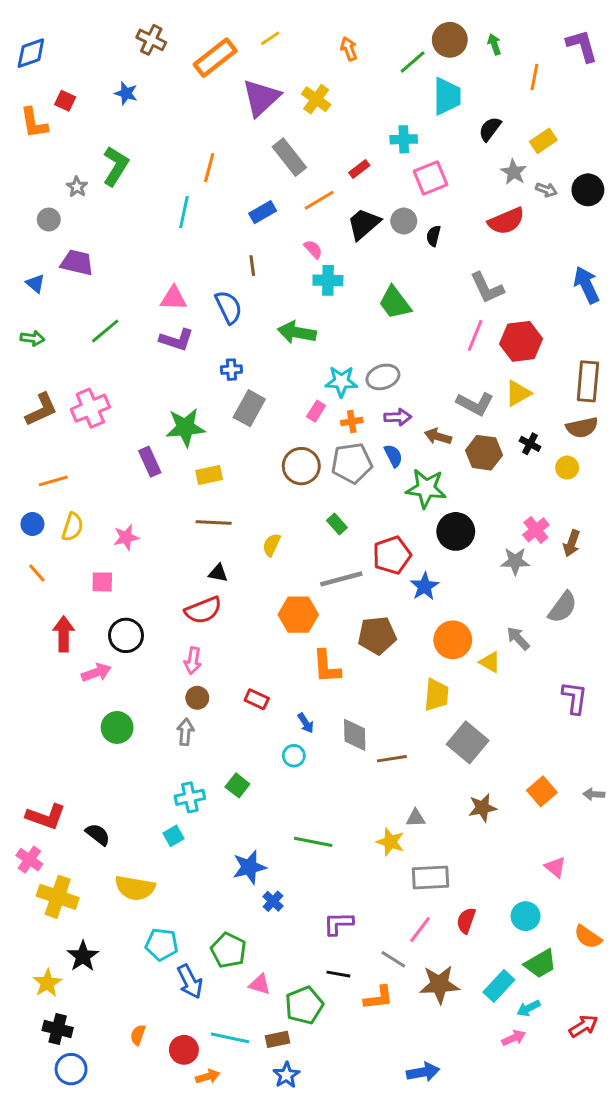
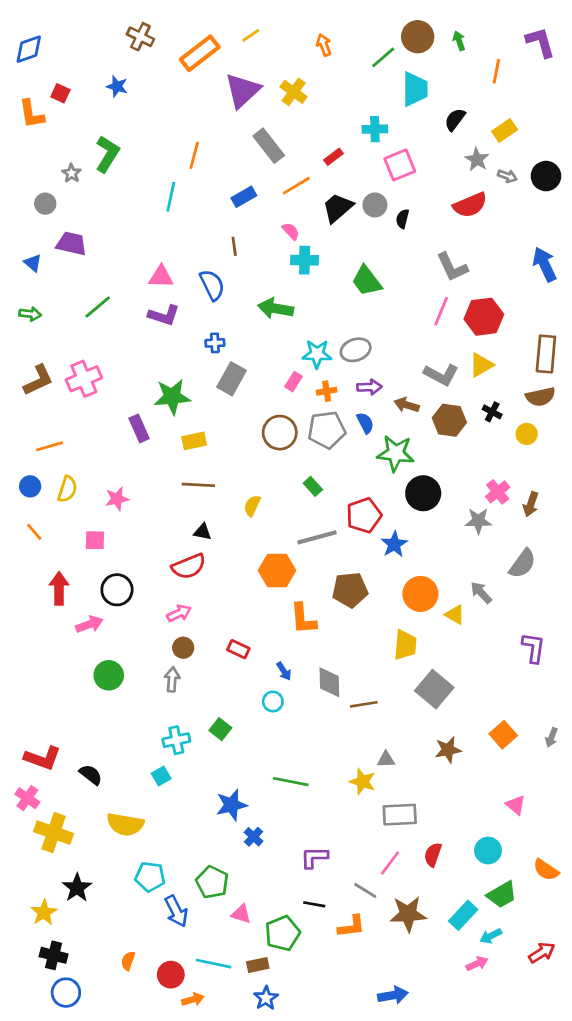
pink arrow: (193, 661) -> (179, 613), turned -125
gray arrow: (594, 794) -> (551, 737), turned -72

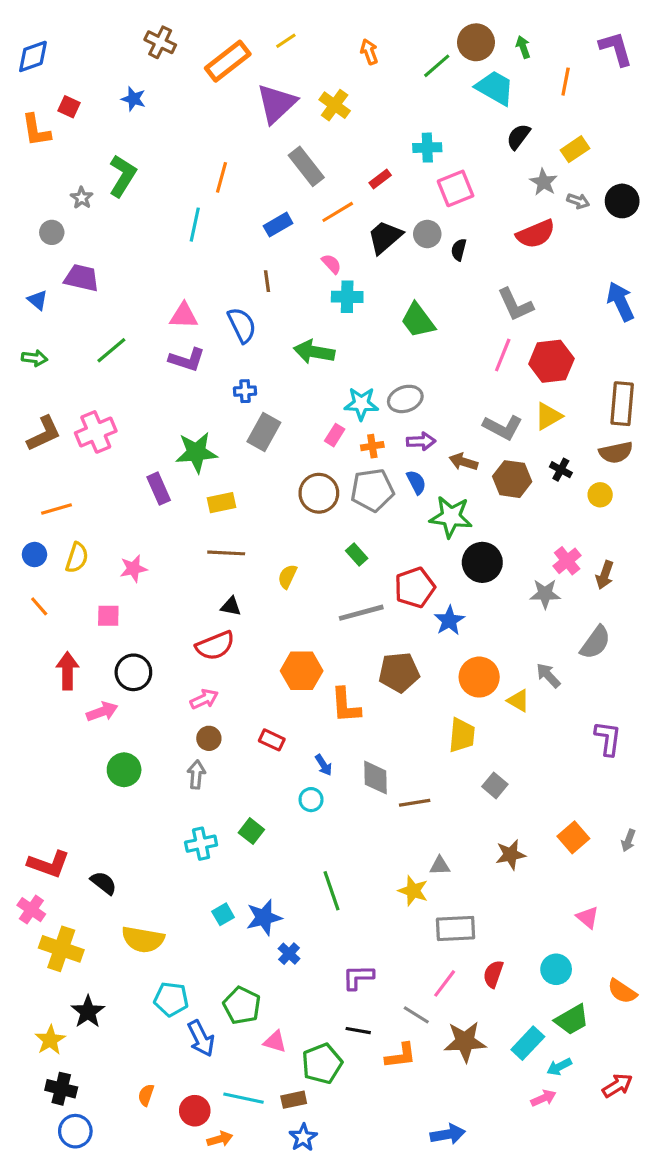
cyan trapezoid: (415, 89) -> (495, 88), moved, turned -60
orange hexagon: (277, 570) -> (302, 671), moved
gray square: (434, 689) -> (495, 785), size x0.6
cyan square: (161, 776) -> (223, 914), moved
green line: (291, 782) -> (331, 891), turned 60

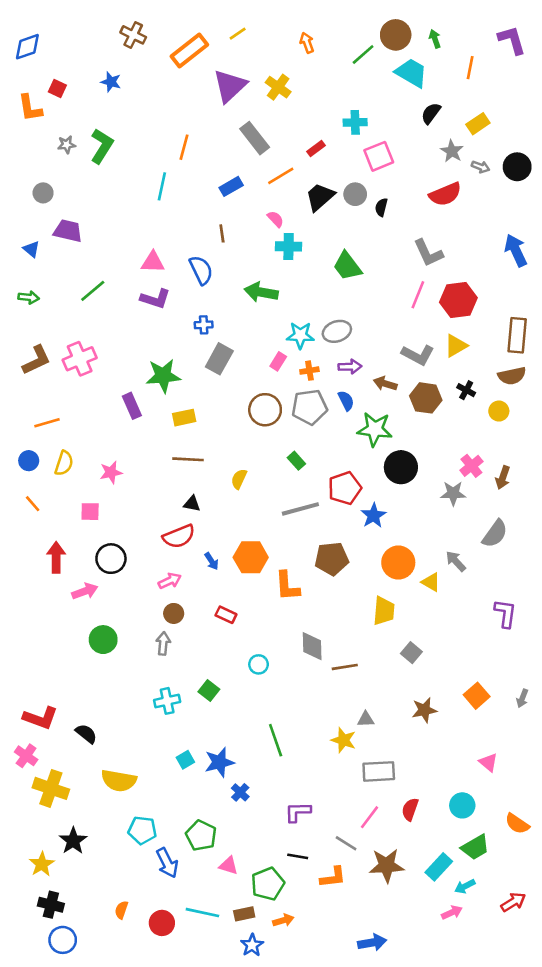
gray star: (82, 198) -> (67, 145), moved, turned 30
blue arrow: (324, 765) -> (212, 561), moved
orange arrow: (220, 1139) -> (283, 920), moved

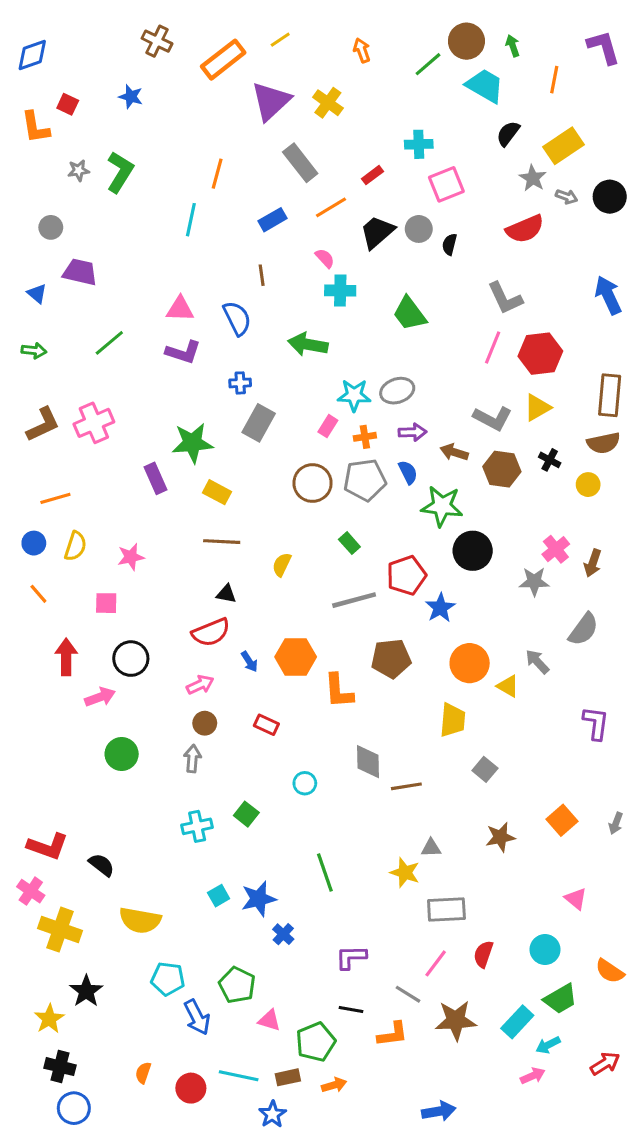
yellow rectangle: (478, 124) -> (563, 146), size x1.4
yellow rectangle: (184, 418) -> (217, 492), turned 40
blue star: (252, 945) -> (272, 1114), moved

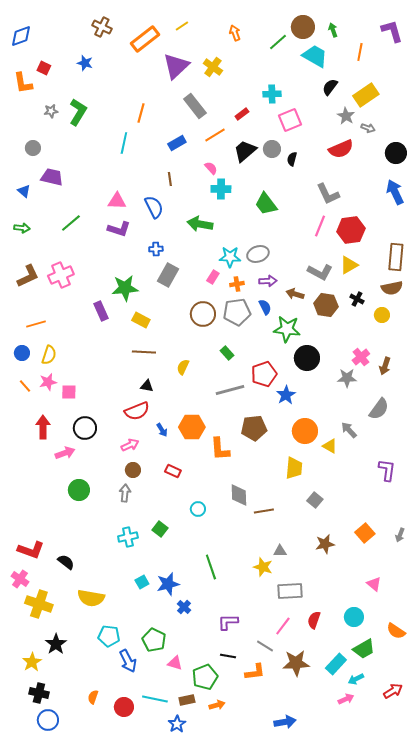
black circle: (610, 197) -> (396, 153), moved
pink star: (131, 557) -> (48, 382), moved

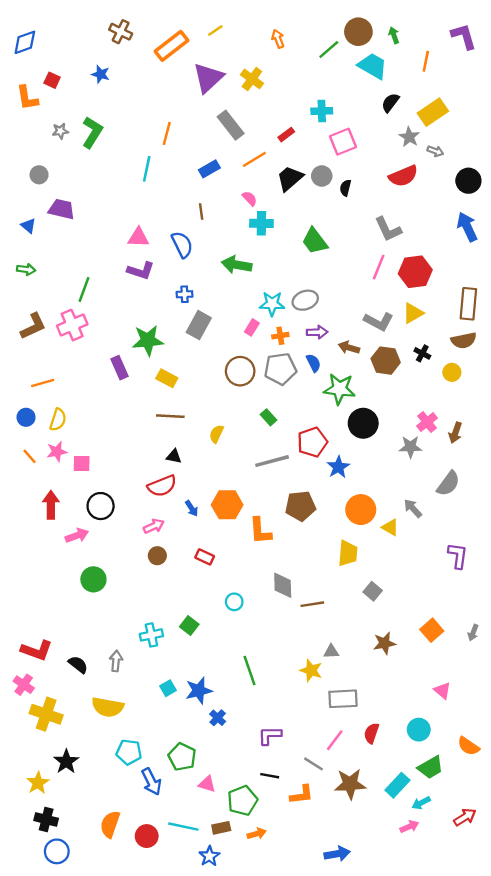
green line: (71, 223) -> (84, 290), moved, turned -30
gray arrow: (125, 493) -> (116, 661), moved
orange semicircle: (93, 697) -> (110, 824), size x1.6

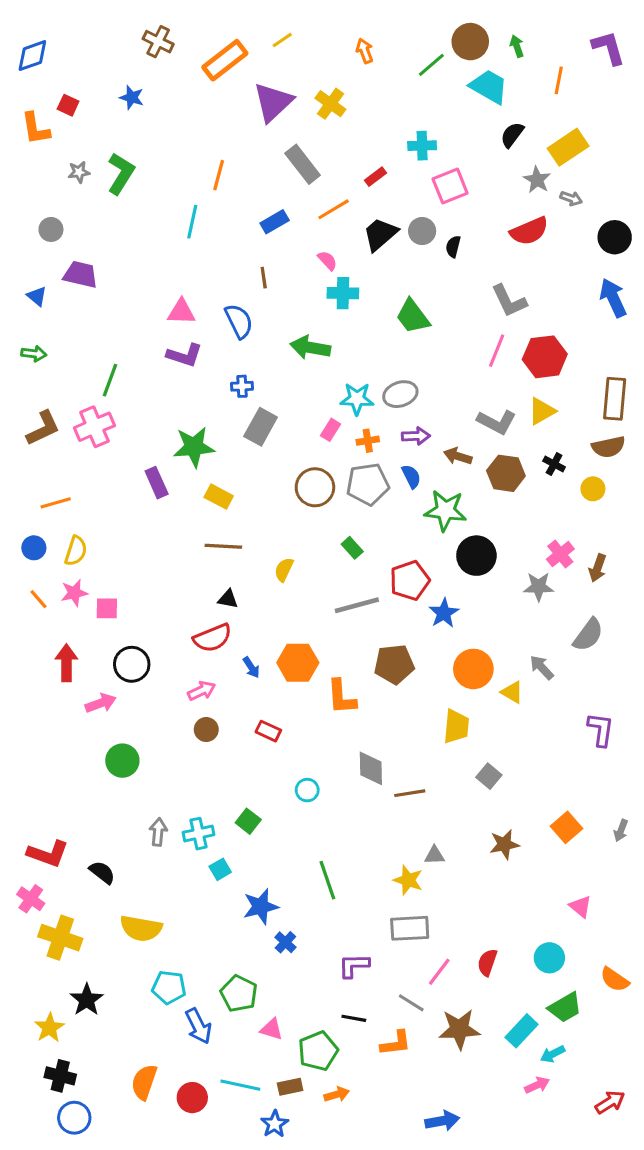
gray arrow: (116, 661) -> (158, 832), moved
cyan square: (168, 688) -> (220, 869), moved
gray rectangle: (343, 699) -> (410, 928), moved
red arrow: (465, 817) -> (610, 1102), moved

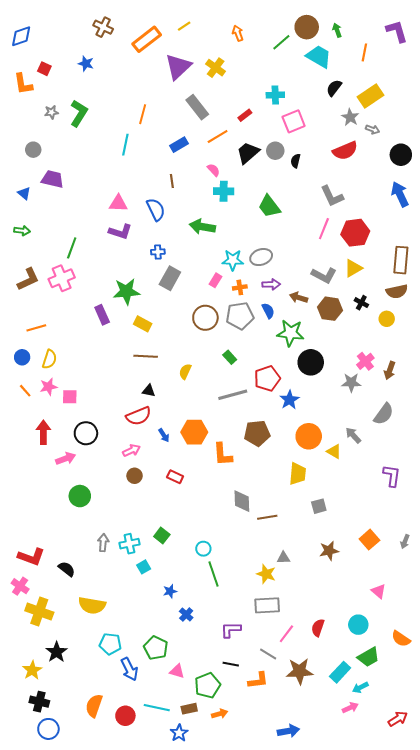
gray square: (489, 776) -> (319, 506), turned 35
cyan circle: (307, 790) -> (203, 549), moved
blue star: (261, 907) -> (170, 591), size x0.6

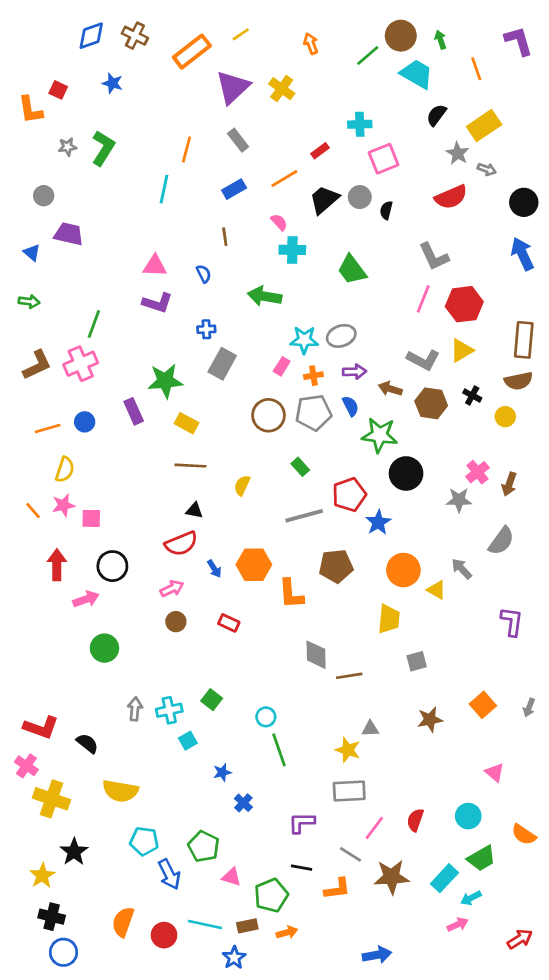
blue diamond: (21, 36) -> (91, 36), moved
orange line: (364, 52) -> (476, 69), turned -30
gray rectangle: (197, 107) -> (238, 140), moved, size x0.7
blue semicircle: (156, 209) -> (204, 274), size x0.6
blue circle: (22, 357) -> (85, 422), moved

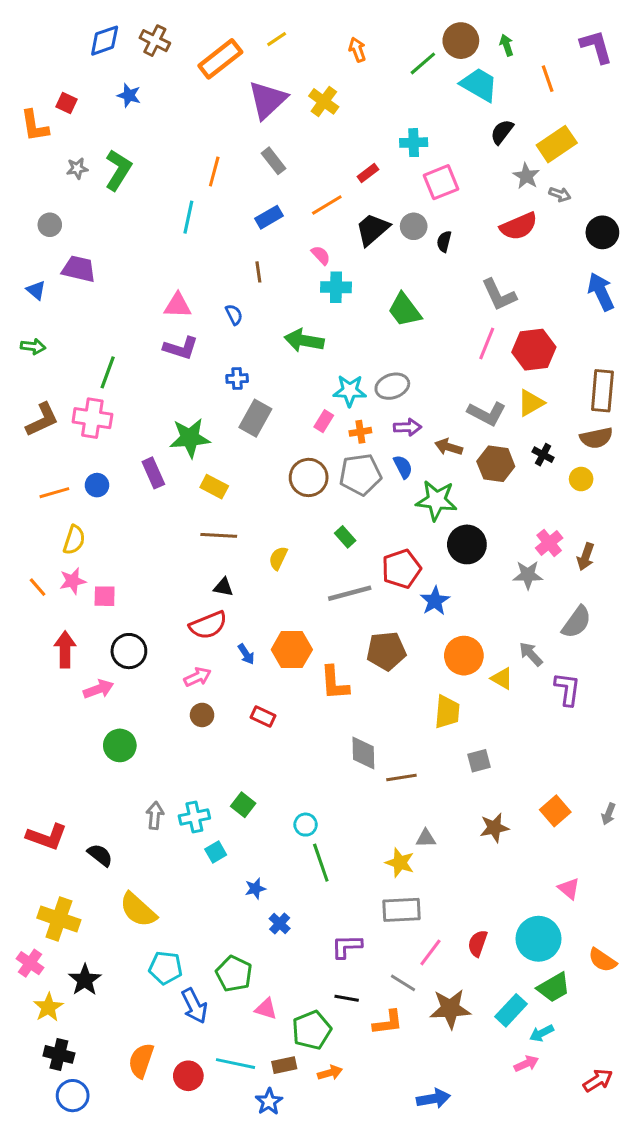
pink cross: (81, 364) -> (92, 418), turned 32
purple L-shape: (512, 622) -> (567, 689), moved
pink cross: (26, 766) -> (30, 963), moved
yellow semicircle: (120, 791) -> (138, 910), turned 32
cyan circle: (468, 816) -> (538, 939), size x1.5

